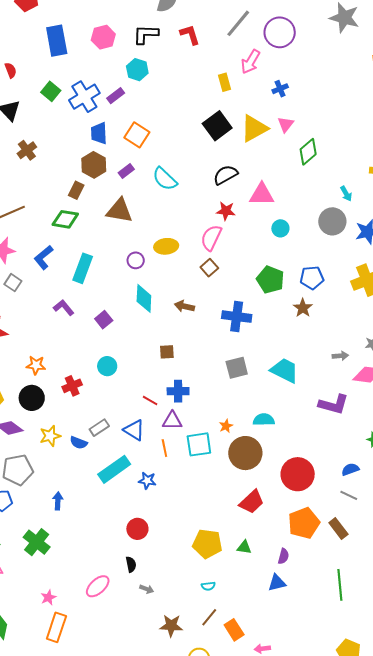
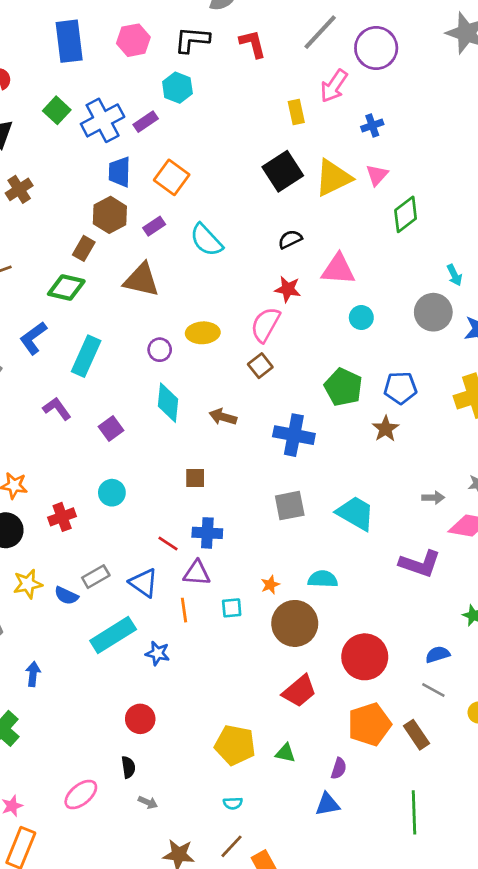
black semicircle: (225, 175) -> (290, 239), size x0.7
cyan square: (199, 444) -> (232, 608), size x0.6

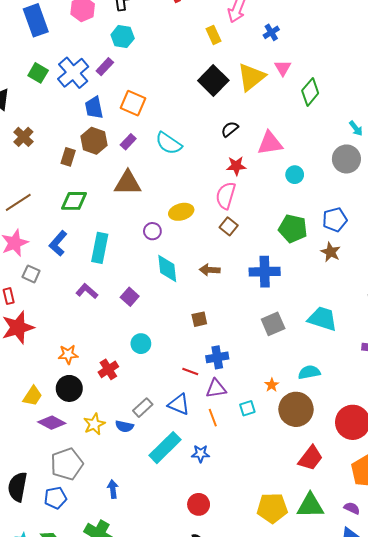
brown rectangle: (84, 248) -> (68, 157), moved
green triangle: (285, 753) -> (310, 506), size x1.8
purple semicircle: (339, 768) -> (352, 508), turned -70

